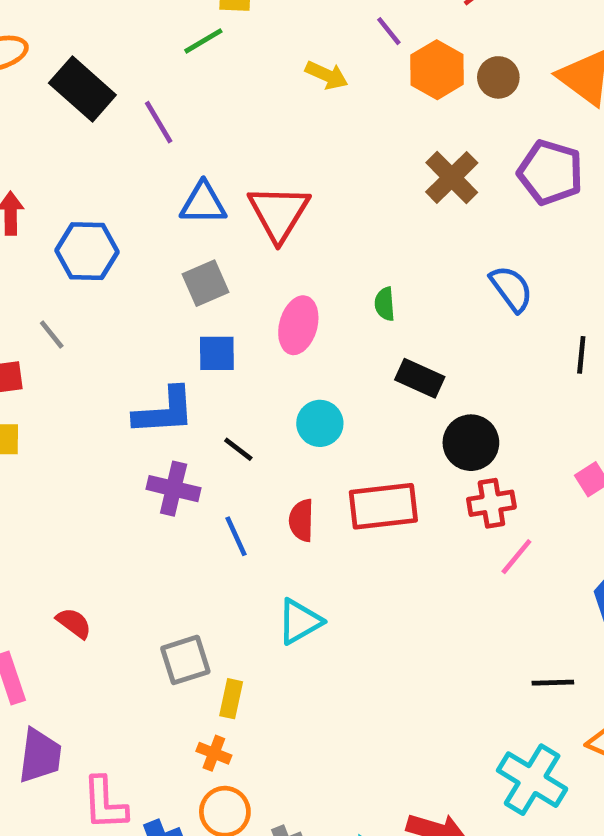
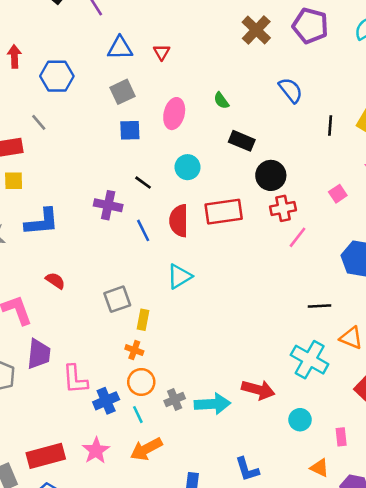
red triangle: (279, 213) -> (162, 52), size x0.5
green semicircle: (385, 304) -> (221, 101), turned -30
blue L-shape: (164, 411) -> (42, 222), moved
red semicircle: (301, 520) -> (179, 221), size x1.4

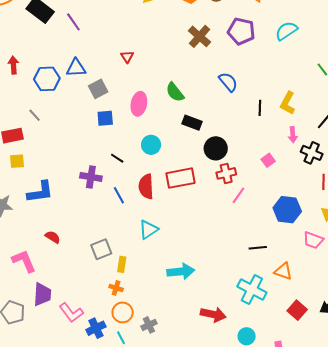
blue triangle: (120, 48) -> (76, 68), moved
green semicircle: (221, 101) -> (175, 92), size x1.5
pink L-shape: (75, 379) -> (71, 313), turned -30
cyan arrow: (212, 404) -> (181, 271), moved

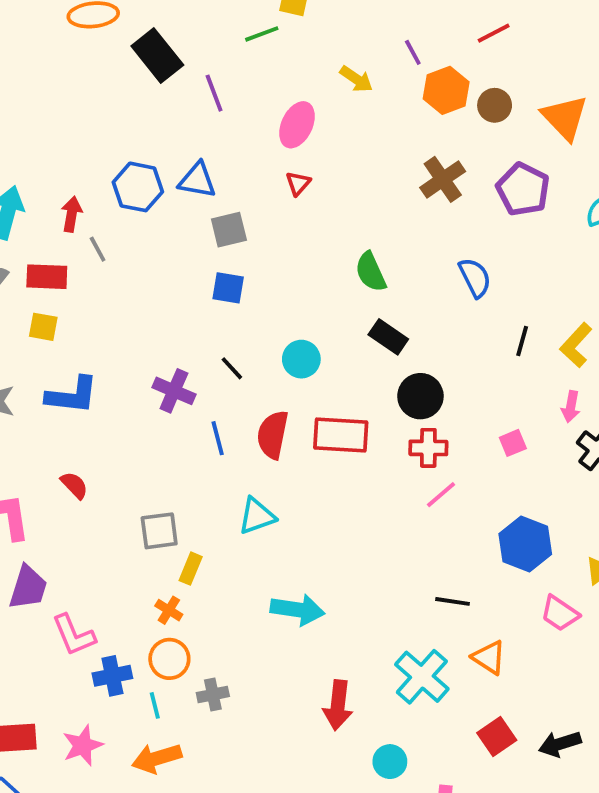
red arrow: (13, 65) -> (72, 214), moved
pink ellipse: (139, 104) -> (297, 125), moved
red arrow: (213, 314) -> (338, 705), turned 70

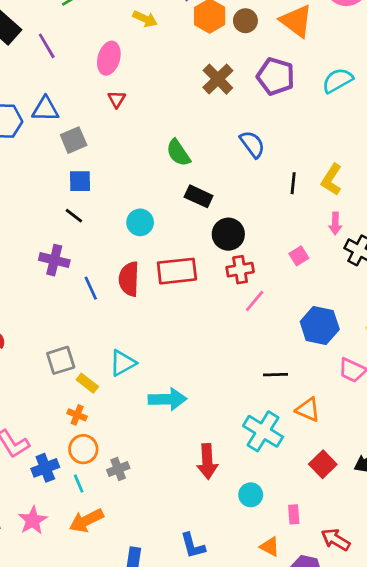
black line: (232, 368) -> (74, 216), moved
cyan triangle: (257, 516) -> (123, 363), moved
yellow rectangle: (191, 569) -> (87, 383), turned -65

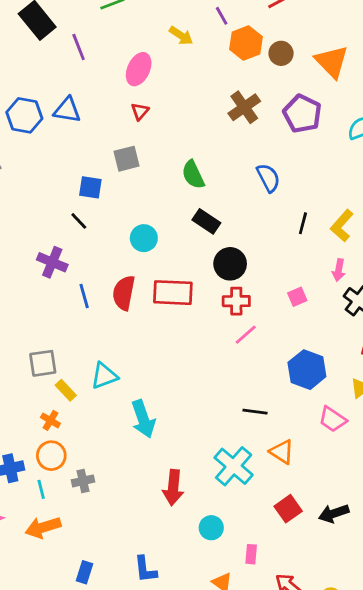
gray square: (74, 140) -> (127, 159), moved
cyan arrow: (167, 399) -> (143, 419), turned 63

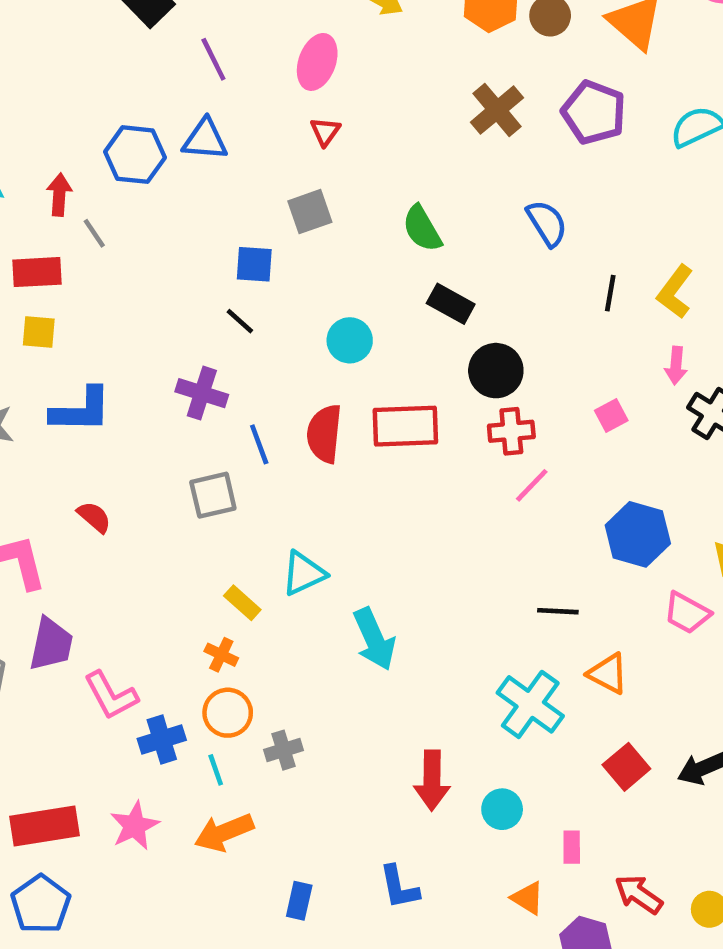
purple line: (79, 47) -> (213, 59), moved
gray square: (43, 363) -> (213, 495), moved
red arrow: (173, 488) -> (432, 780), moved

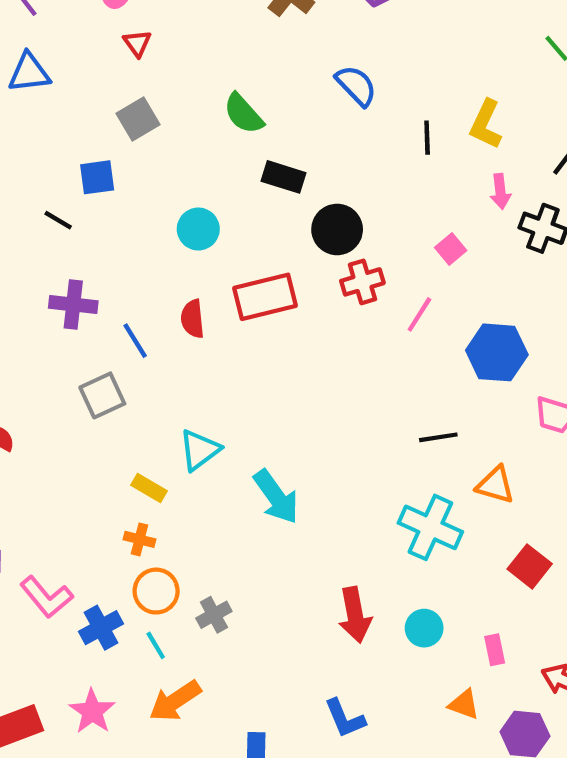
black line: (240, 321) -> (58, 220), moved
red semicircle: (324, 434) -> (192, 319), size x0.7
pink line: (532, 485) -> (419, 314), moved

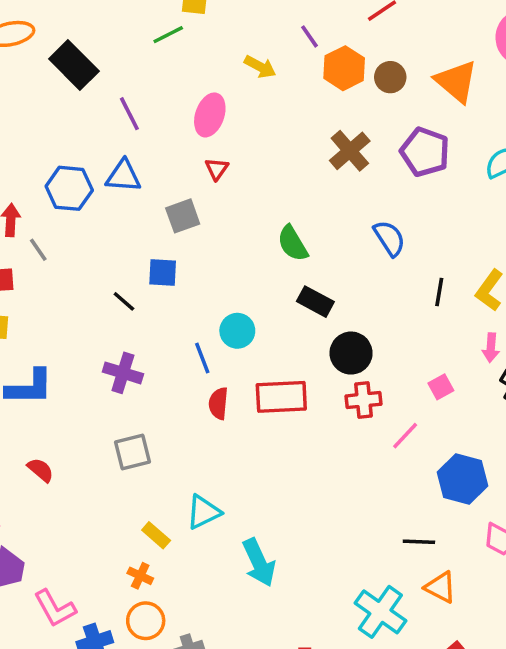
gray square: (138, 119) -> (183, 216), moved
blue line: (135, 341) -> (202, 358), moved
black line: (438, 437) -> (419, 542), moved

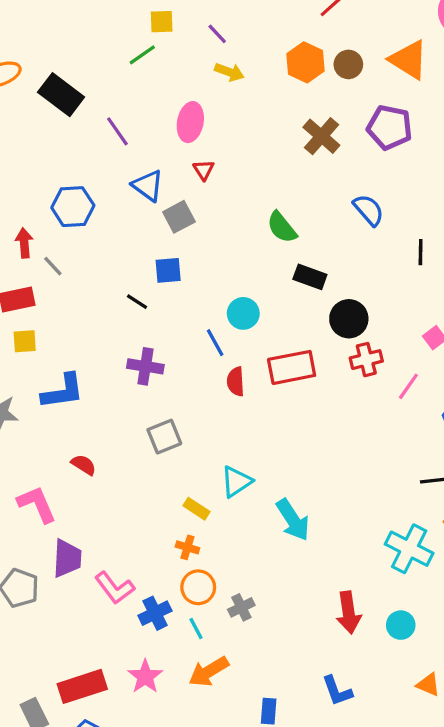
purple line: (309, 36) -> (217, 34), moved
blue triangle: (123, 176) -> (148, 186), moved, turned 40

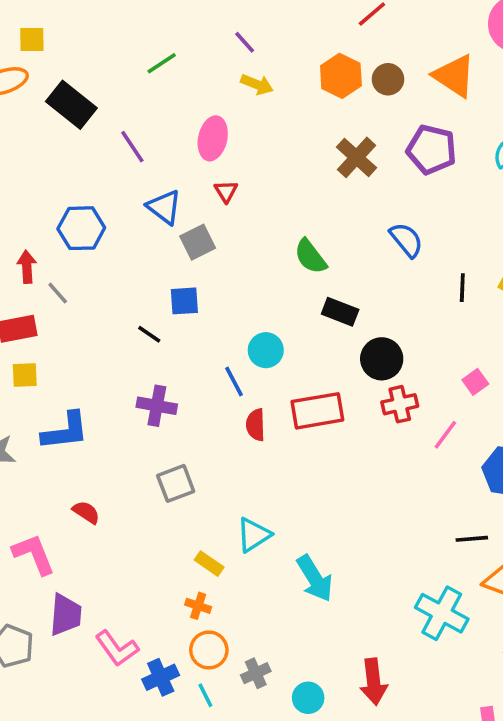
yellow square: (162, 22) -> (32, 40), moved
cyan circle: (401, 625) -> (308, 698), moved

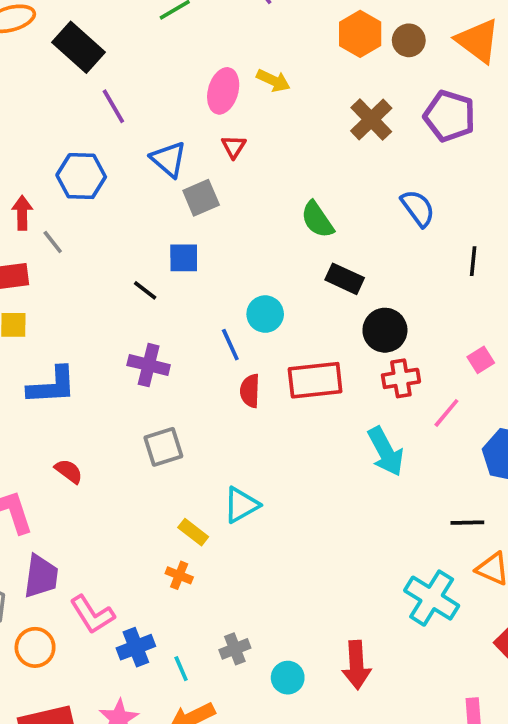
yellow arrow: (257, 84) -> (273, 81), moved
purple line: (132, 147) -> (113, 106), moved
cyan arrow: (315, 578) -> (386, 452), moved
orange circle: (209, 650) -> (35, 647), moved

